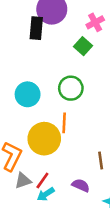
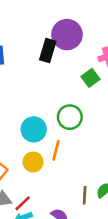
cyan circle: (28, 94) -> (34, 129), moved
yellow circle: (44, 139) -> (33, 162), size x0.6

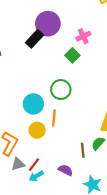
black rectangle: (48, 50) -> (34, 39), turned 36

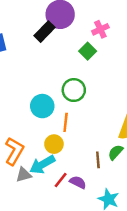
yellow circle: (37, 130) -> (54, 144), moved
red line: (34, 165) -> (61, 180), moved
cyan arrow: (36, 176) -> (42, 165), moved, size x1.5

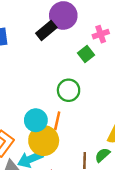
cyan circle: (42, 106) -> (36, 120), moved
yellow circle: (54, 144) -> (44, 141), size x1.6

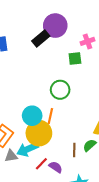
green square: (86, 54) -> (75, 58), turned 32

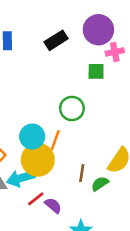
purple circle: (55, 26) -> (98, 30), moved
brown line: (74, 150) -> (82, 173), moved

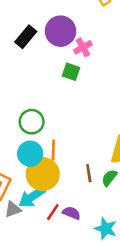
black rectangle: (56, 40) -> (26, 37), moved
green square: (96, 71) -> (71, 72), turned 36
green circle: (72, 108) -> (32, 122), moved

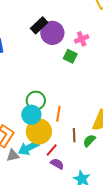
purple circle: (61, 31) -> (52, 33), moved
green circle: (32, 122) -> (36, 101), moved
orange line: (53, 150) -> (58, 114), moved
red line: (53, 212) -> (52, 150), moved

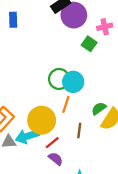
green circle: (36, 101) -> (59, 79), moved
cyan circle: (31, 115) -> (73, 82), moved
green semicircle: (89, 141) -> (99, 108), moved

